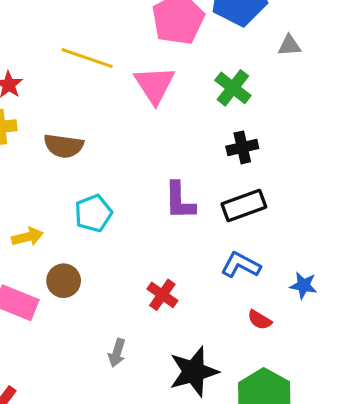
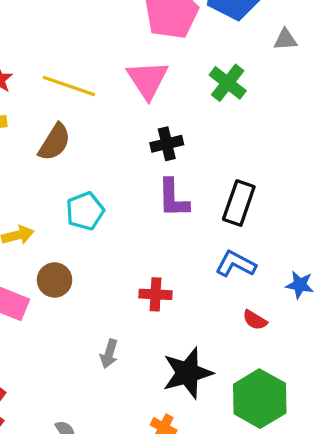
yellow line: (87, 58) -> (69, 86), moved
brown semicircle: (64, 146) -> (55, 142), turned -66
black cross: (242, 147) -> (167, 144), moved
black rectangle: (244, 205) -> (239, 203), turned -51
red cross: (162, 295) -> (156, 294), turned -32

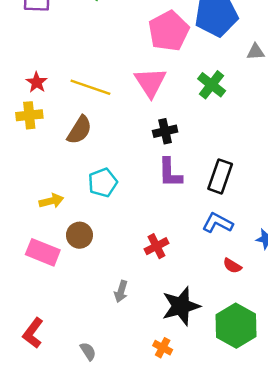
red cross: (156, 294) -> (157, 246), turned -30

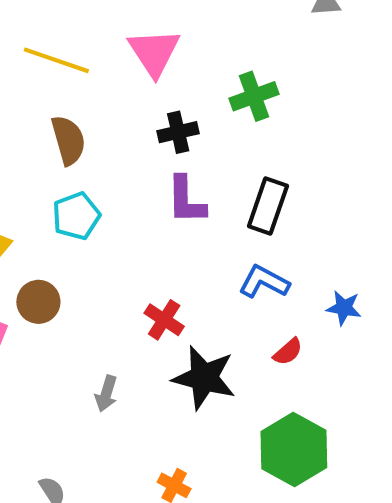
green cross: (212, 85) -> (254, 96), moved, turned 32
brown semicircle: (79, 130) -> (68, 140), moved, turned -48
red cross: (157, 246) -> (164, 320), turned -30
red semicircle: (232, 266) -> (288, 352), turned -72
black star: (181, 306) -> (204, 378), moved, turned 30

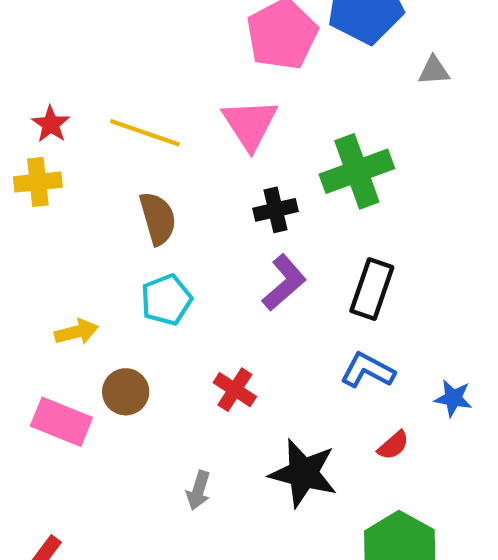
green cross: (254, 96) -> (357, 171), size x1.4
purple L-shape: (186, 200) -> (284, 283), turned -130
red cross: (164, 320) -> (235, 390), moved

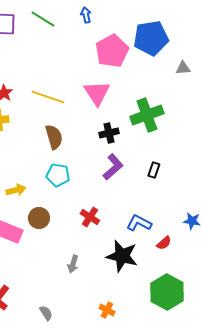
black rectangle: (372, 289) -> (154, 170), size x0.6
cyan pentagon: (166, 300) -> (58, 175), turned 30
blue L-shape: (368, 370) -> (139, 223), moved

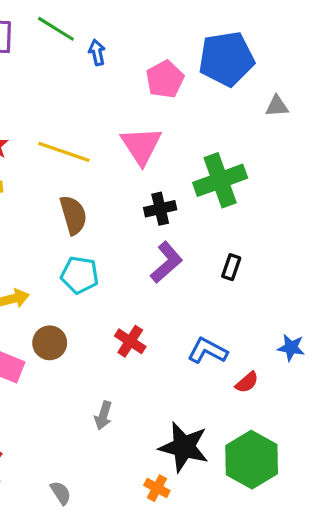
blue arrow: (86, 15) -> (97, 52), moved
pink pentagon: (112, 51) -> (165, 79), size x0.7
black star: (122, 256) -> (184, 447), moved

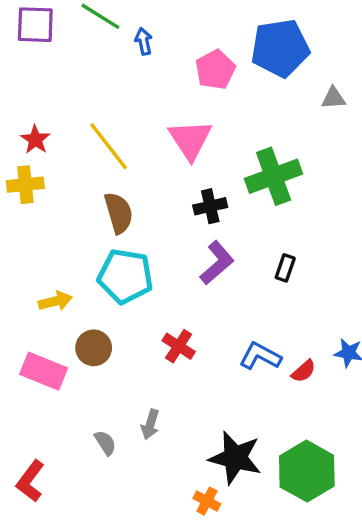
yellow line: (64, 152) -> (109, 146), turned 33
cyan pentagon: (80, 275) -> (125, 276), size x1.4
red semicircle: (247, 382) -> (304, 371), moved
gray semicircle: (61, 493) -> (105, 443), moved

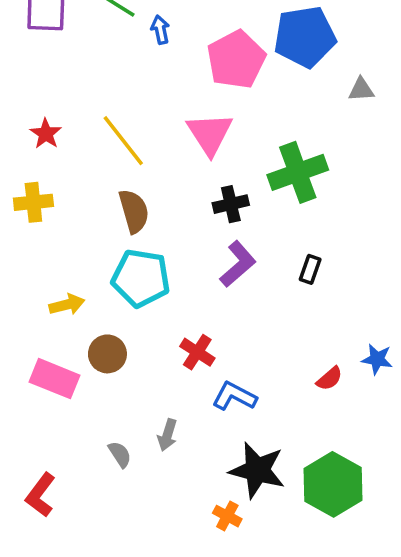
pink pentagon: (215, 70) -> (236, 60), size x1.4
yellow cross: (25, 185) -> (33, 202), moved
blue L-shape: (260, 356) -> (234, 396), moved

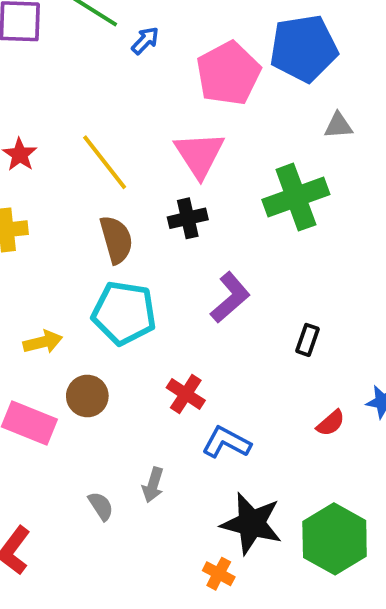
blue arrow: (160, 30) -> (145, 41), turned 56
gray triangle: (361, 90) -> (338, 126), moved
black cross: (231, 204) -> (188, 218), moved
black rectangle: (310, 269) -> (308, 340), moved

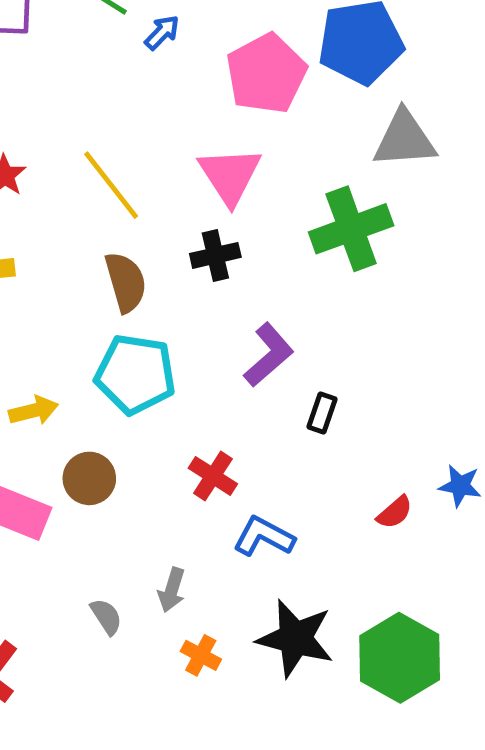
gray triangle: (338, 126) -> (404, 139), size x1.8
black rectangle: (308, 340) -> (322, 413), moved
orange cross: (219, 574) -> (201, 655), moved

